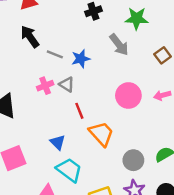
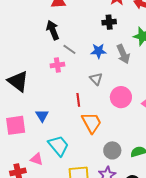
blue star: (81, 59) -> (98, 51), moved
gray triangle: (67, 84) -> (96, 79), moved
pink cross: (45, 86) -> (57, 65), moved
blue triangle: (58, 142) -> (42, 116), moved

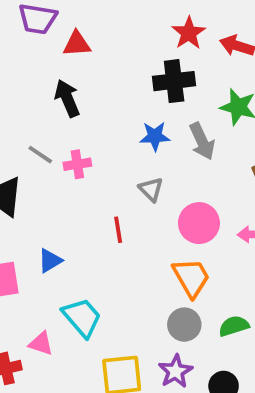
black cross: (109, 22) -> (174, 81), size x1.5
gray line: (69, 49) -> (40, 155), moved
blue triangle: (42, 116) -> (50, 261), turned 32
orange trapezoid: (92, 123) -> (191, 278), moved

